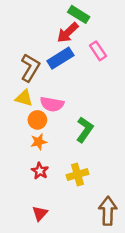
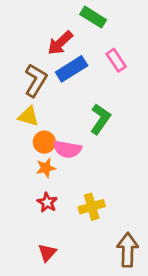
red arrow: (68, 33) -> (60, 43), moved
pink semicircle: (52, 104) -> (67, 149), moved
green L-shape: (85, 130) -> (100, 119), moved

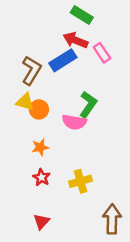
red arrow: (60, 43) -> (75, 40), moved, turned 65
orange circle: (44, 142) -> (39, 109), moved
pink semicircle: (67, 149) -> (74, 122), moved

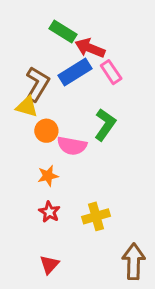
green rectangle: (82, 15) -> (63, 31), moved
pink rectangle: (102, 53) -> (111, 72), moved
yellow triangle: (25, 102) -> (27, 107), moved
pink semicircle: (74, 122) -> (72, 146), moved

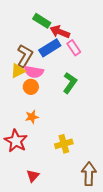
yellow triangle: (27, 107) -> (18, 71), turned -42
pink semicircle: (72, 146) -> (34, 72), moved
red star: (49, 212) -> (16, 141), moved, size x1.6

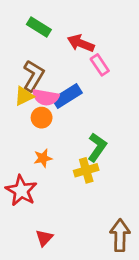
green rectangle: (42, 21) -> (39, 27), moved
blue rectangle: (50, 48) -> (67, 96), moved
green L-shape: (70, 83) -> (97, 147), moved
yellow cross: (64, 144) -> (86, 170), moved

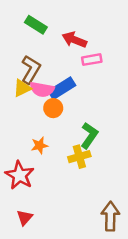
pink rectangle: (100, 65) -> (92, 60), turned -66
orange circle: (42, 118) -> (53, 108), moved
red triangle: (44, 238) -> (25, 218), moved

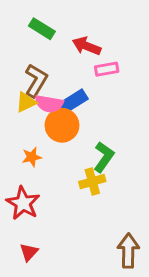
orange circle: (53, 108) -> (62, 125), size x1.5
orange star: (40, 145) -> (32, 157), moved

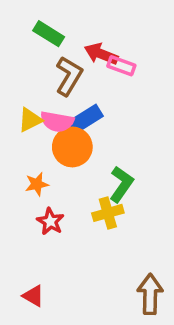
pink rectangle: (107, 69) -> (121, 66), moved, turned 30
brown L-shape: (36, 81) -> (69, 76), moved
red star: (23, 203) -> (50, 221), moved, size x0.7
red triangle: (29, 252) -> (33, 296), turned -42

